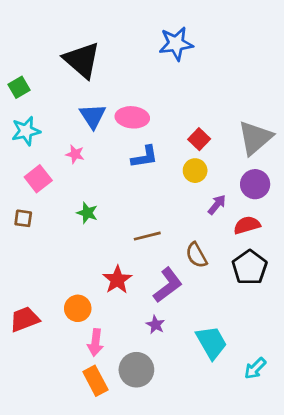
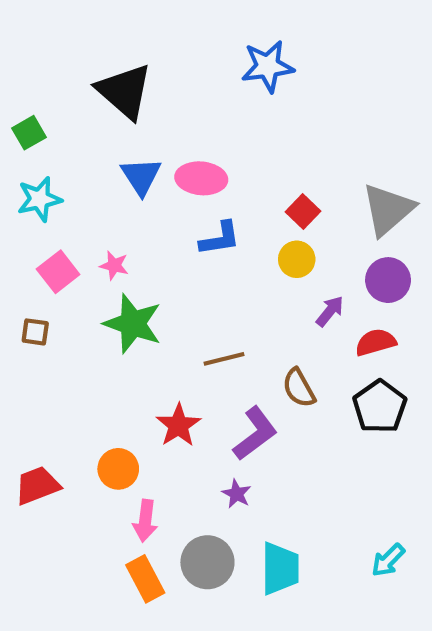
pink star: (75, 154) -> (114, 266), moved
green star: (87, 213) -> (133, 324), size x1.8
cyan trapezoid: (211, 342) -> (280, 568), moved, turned 30

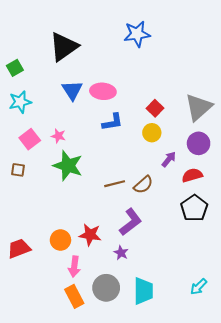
black triangle: (124, 91) -> (64, 47), turned 44
brown semicircle: (299, 388) -> (143, 185), moved, turned -102
red star: (178, 425) -> (90, 235), moved, turned -30

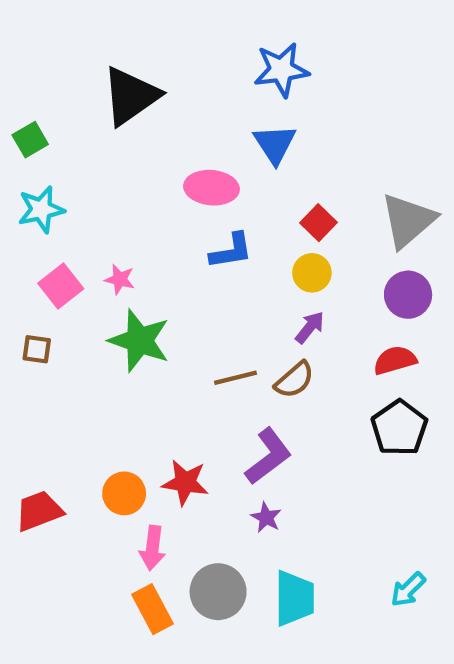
blue triangle: (72, 90) -> (275, 144), moved
purple arrow: (169, 159) -> (310, 327), moved
purple star: (121, 253) -> (266, 517), moved

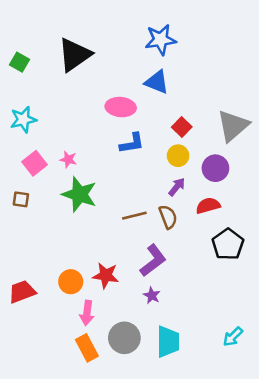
green square: (30, 140) -> (20, 62), moved, turned -30
blue triangle: (275, 144) -> (157, 82), turned -35
purple circle: (408, 295) -> (215, 168), moved
red semicircle: (395, 360) -> (208, 206), moved
brown semicircle: (294, 380) -> (168, 217), turned -70

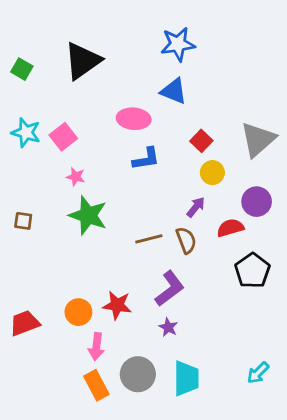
cyan star: (23, 120) -> (26, 133), turned 30
yellow circle: (178, 156) -> (212, 173), moved
pink square: (35, 163) -> (63, 137), moved
purple circle: (215, 168) -> (257, 202), moved

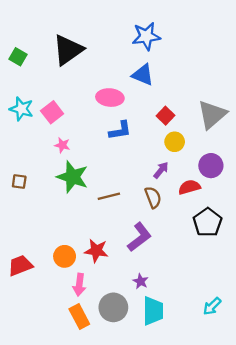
brown line: (149, 239) -> (109, 196), moved
purple star: (168, 327) -> (141, 281), moved

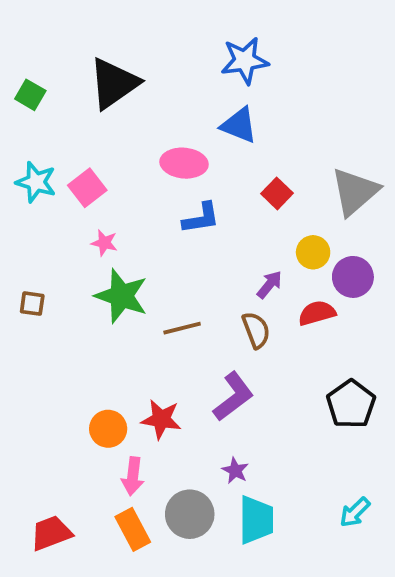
yellow circle: (175, 142) -> (313, 252), moved
black pentagon: (208, 222) -> (351, 404), moved
red trapezoid: (20, 265) -> (51, 533), moved

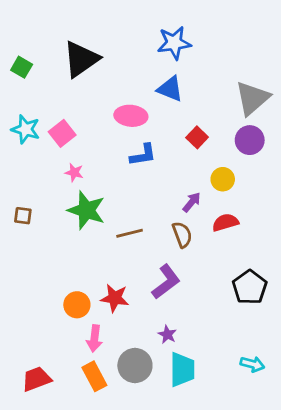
gray triangle: (355, 192) -> (252, 98), moved
purple circle: (353, 277) -> (250, 140), moved
cyan arrow: (355, 512) -> (252, 364), turned -120

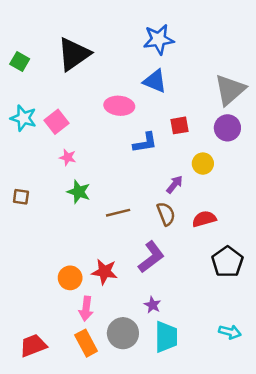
red square: (197, 137) -> (180, 125), turned 36
blue L-shape: (143, 155) -> (145, 143), moved
green star: (86, 210) -> (79, 192), size x0.7
red semicircle: (225, 222) -> (204, 219), moved

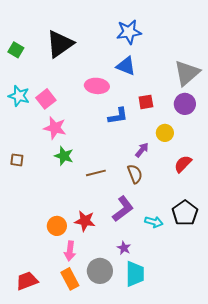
pink star: (68, 157) -> (55, 128), size x1.6
red semicircle: (204, 219) -> (183, 164), moved, turned -30
cyan arrow: (230, 332) -> (154, 222), moved

